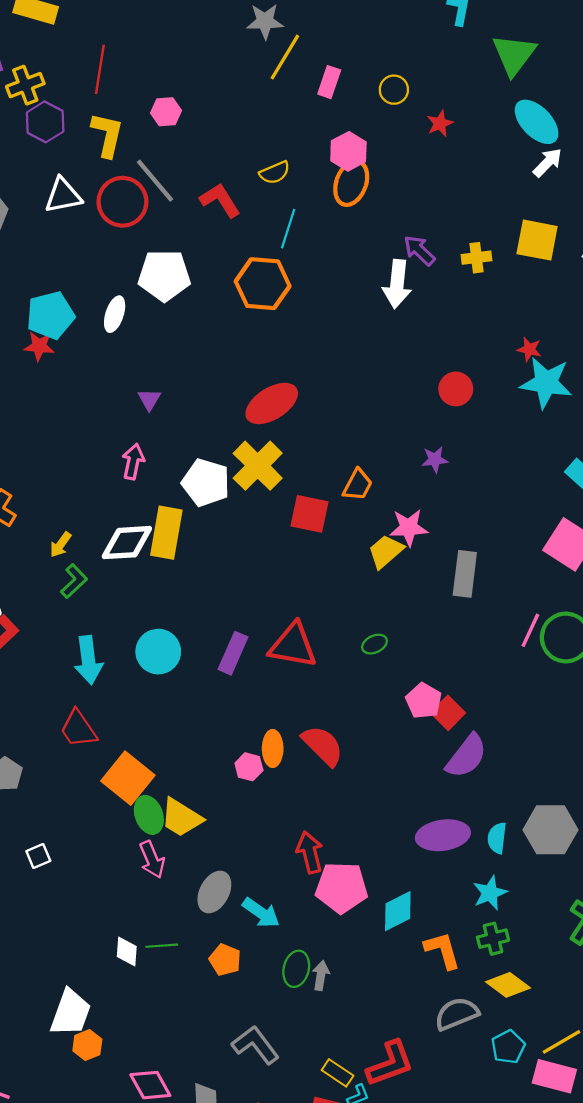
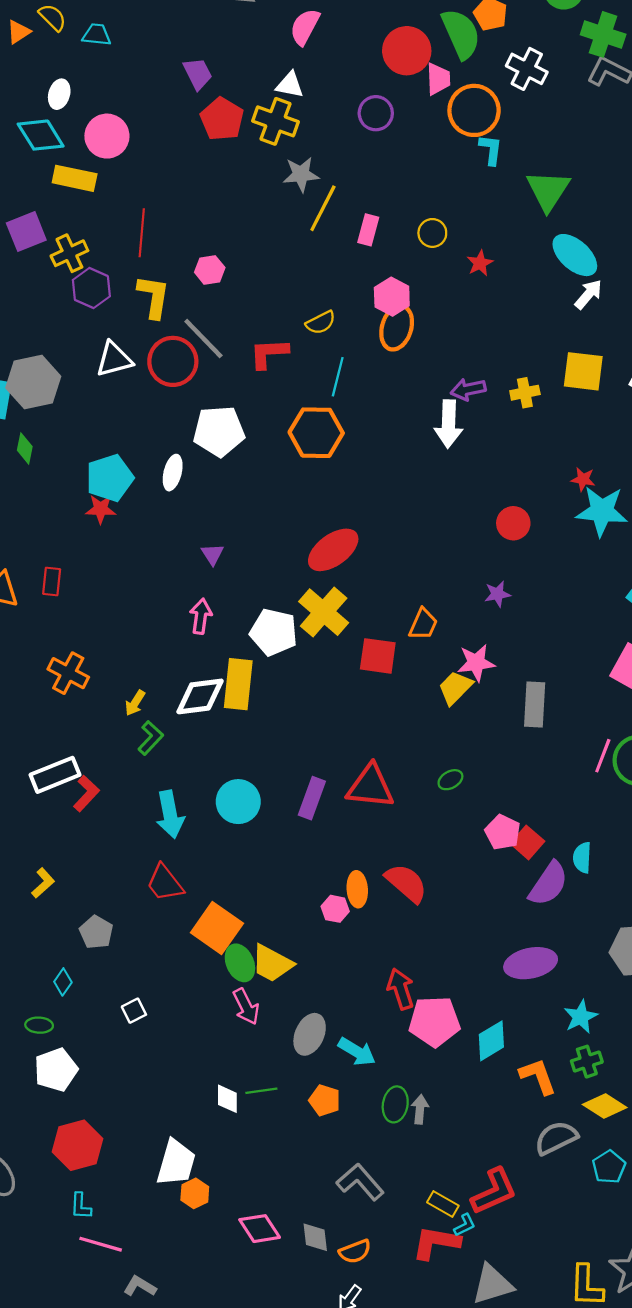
red L-shape: (220, 200) -> (269, 353), turned -57
purple arrow: (419, 250) -> (468, 389), turned -52
cyan semicircle: (497, 838) -> (582, 858), moved

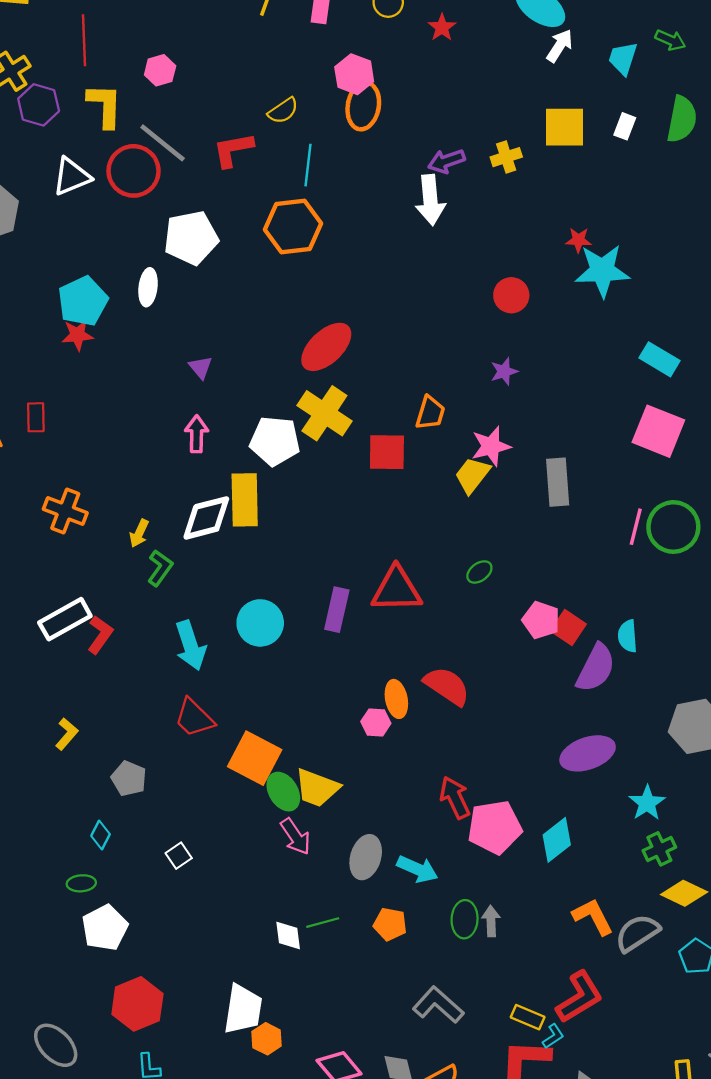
orange L-shape: (538, 1076) -> (593, 917), moved

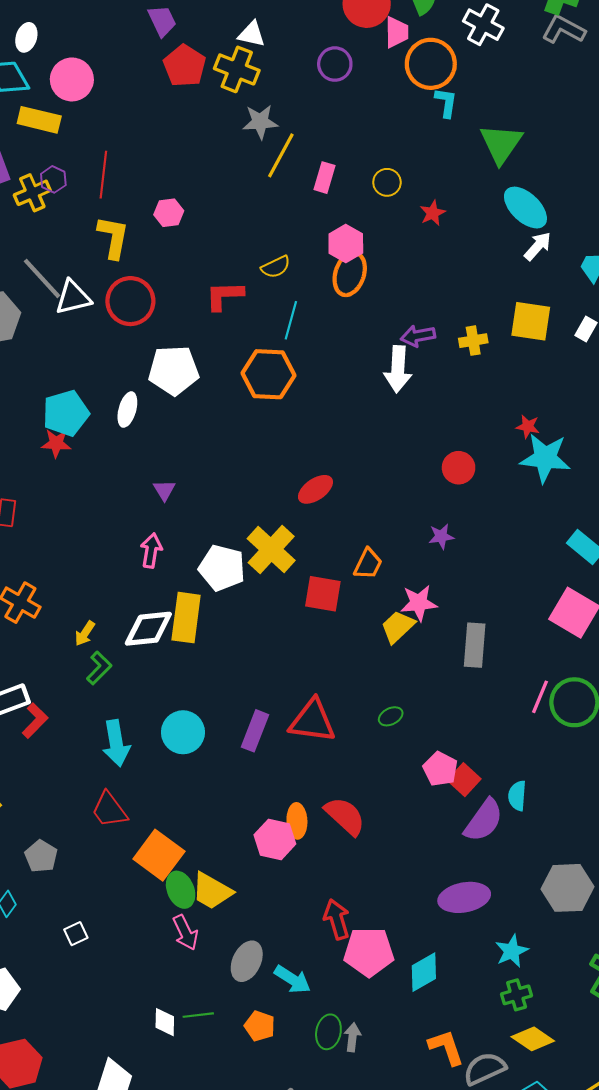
purple hexagon: (39, 105) -> (53, 179), moved, size x0.7
gray line: (163, 143) -> (42, 278), moved
red ellipse: (326, 347) -> (315, 489), moved, size x0.7
pink hexagon: (376, 722) -> (275, 839), size x1.5

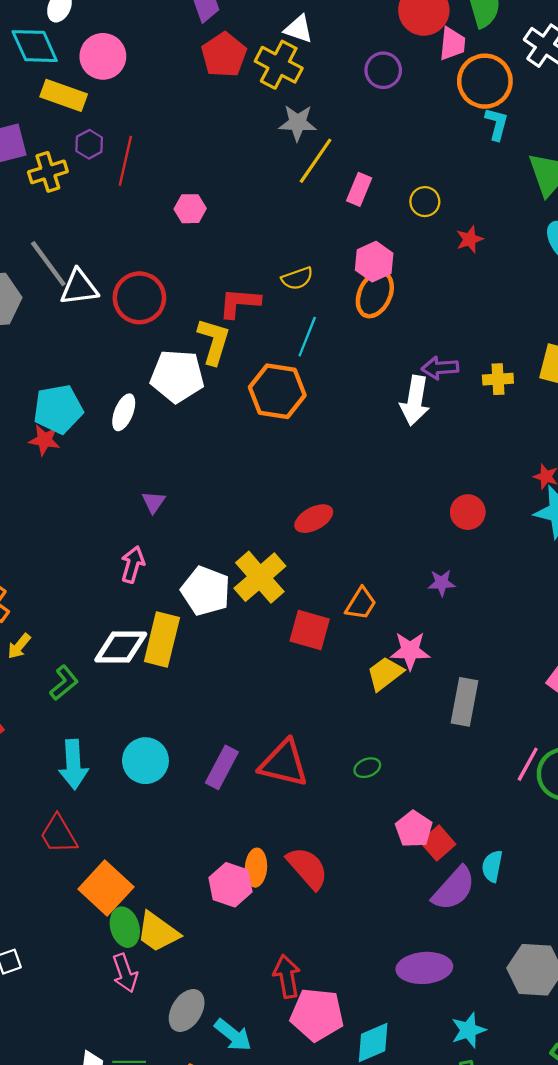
purple hexagon: (53, 179) -> (89, 144), moved
yellow L-shape: (113, 237) -> (214, 341), moved
yellow arrow: (85, 633) -> (19, 646), moved

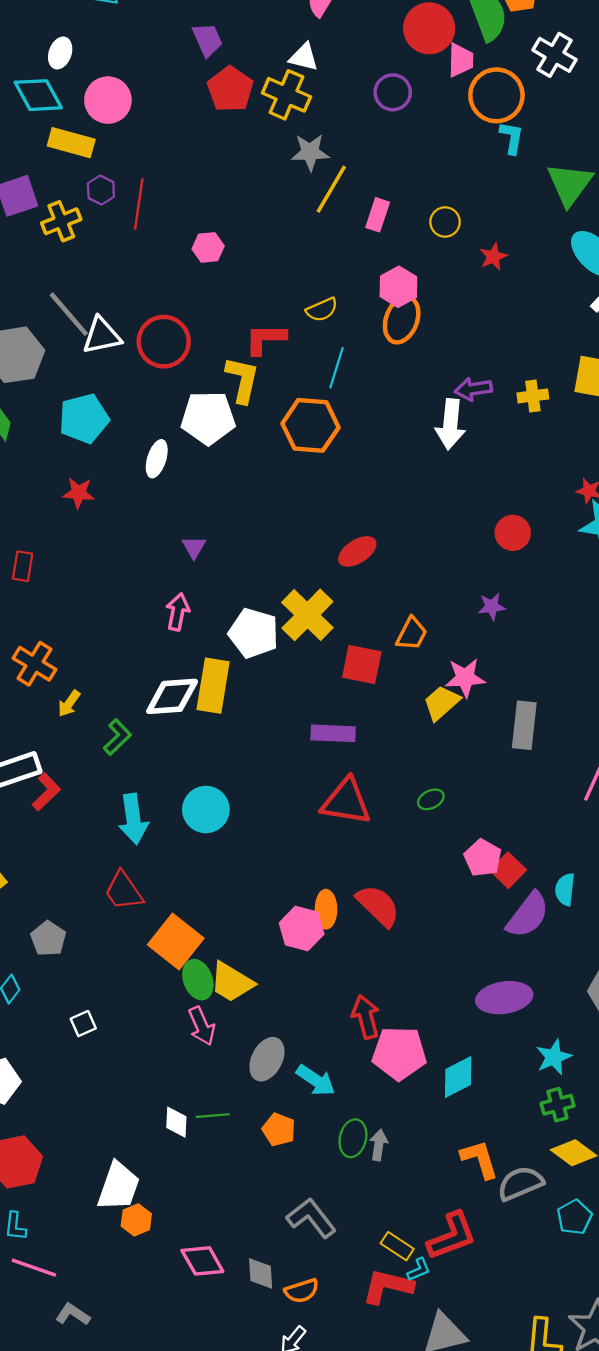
cyan pentagon: (58, 409) -> (84, 419), moved
purple rectangle: (222, 767) -> (333, 733), moved, turned 69

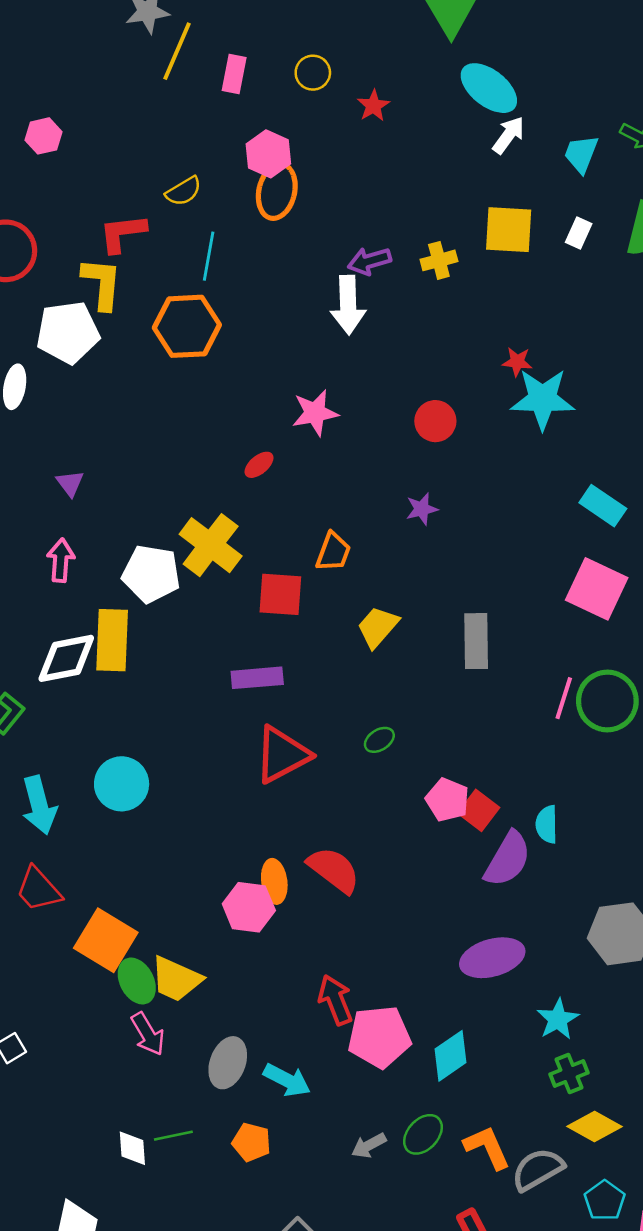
red ellipse: (357, 551) -> (259, 465), size x0.7
pink star: (465, 678) -> (315, 413), moved
red triangle: (346, 802) -> (282, 755), turned -30
green ellipse: (353, 1138) -> (423, 1134), moved, turned 36
gray arrow: (379, 1145) -> (369, 1145), turned -120

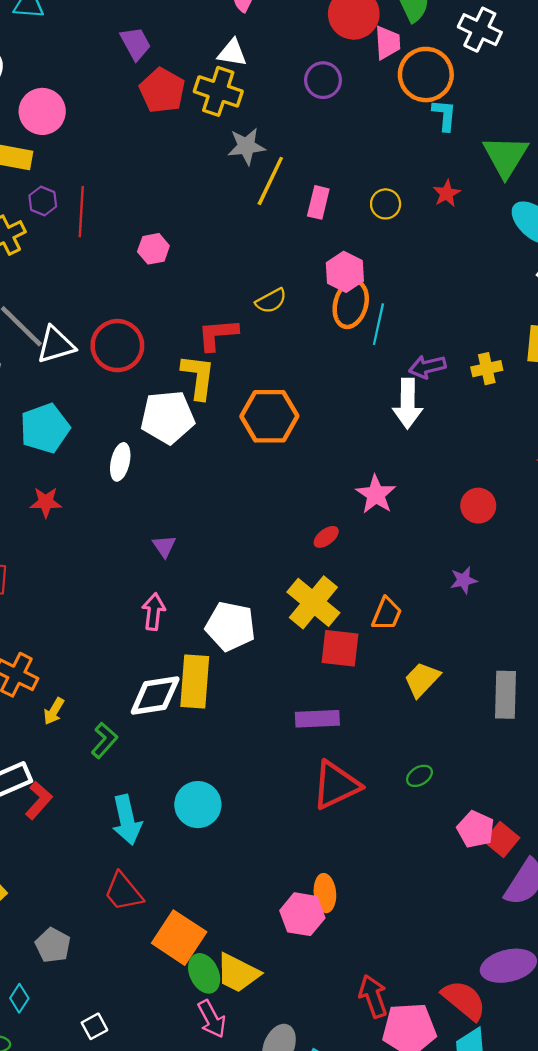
red star: (373, 106) -> (447, 193), moved
cyan line: (209, 256) -> (378, 324), moved
pink star: (315, 413) -> (376, 494), turned -30
yellow cross: (211, 545) -> (313, 602), moved
red semicircle: (334, 870) -> (464, 1000), moved

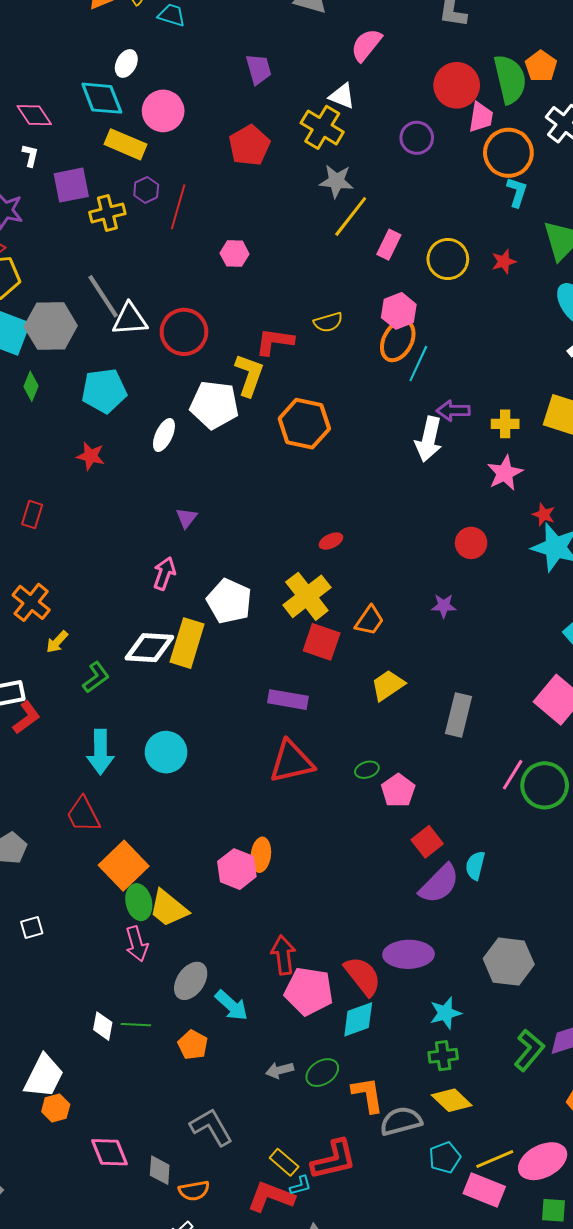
red pentagon: (162, 91) -> (249, 145), moved
yellow circle: (386, 204) -> (448, 259), size x1.5
pink star: (376, 494) -> (505, 473), moved
pink pentagon: (476, 829) -> (398, 791), moved

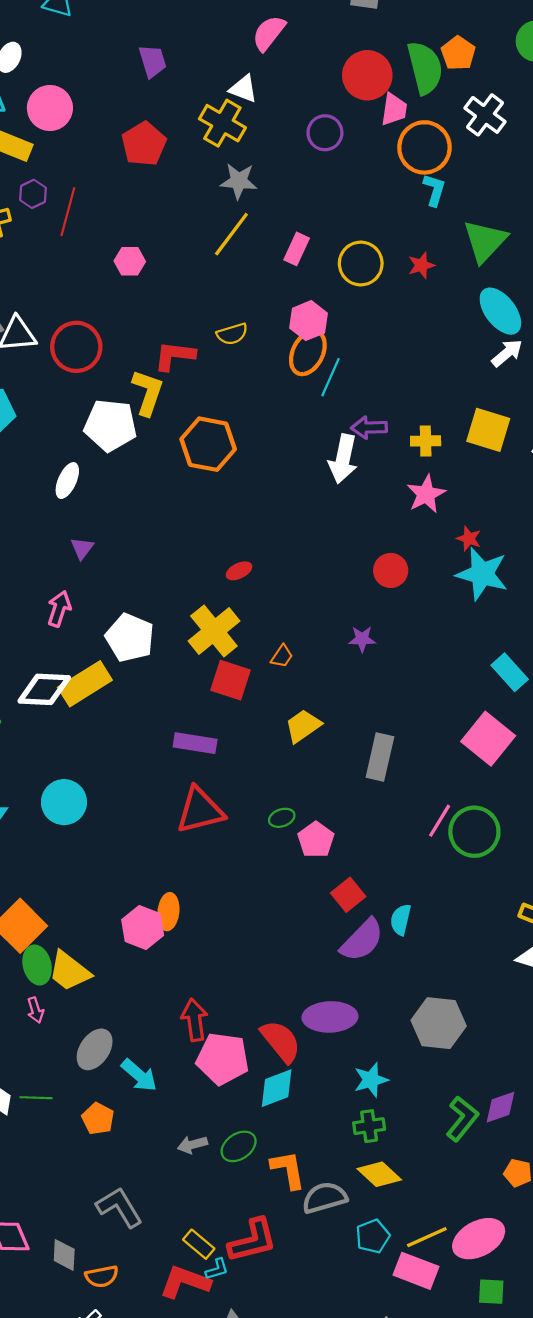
yellow line: (351, 216) -> (231, 234), moved
white ellipse: (164, 435) -> (67, 481), moved
orange trapezoid: (369, 621) -> (282, 656), size x0.7
yellow rectangle: (187, 643) -> (85, 684), turned 42
pink arrow: (137, 944) -> (35, 1010), size x0.7

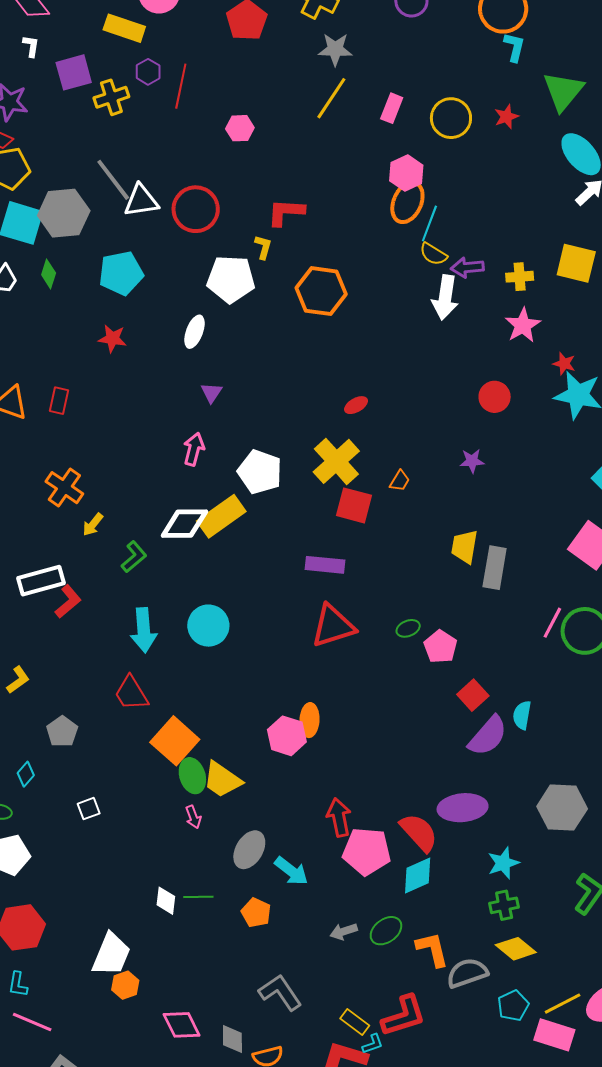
yellow semicircle: (232, 334) -> (433, 254), moved, turned 52
yellow L-shape: (148, 392) -> (263, 247), size x0.6
yellow trapezoid: (303, 726) -> (464, 547), moved, turned -42

